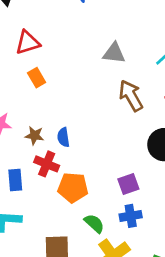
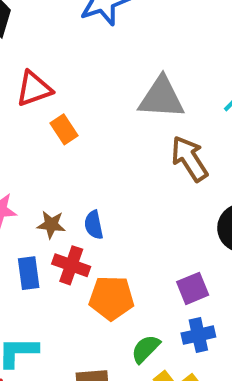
gray triangle: (114, 53) -> (162, 98), size x1.4
orange rectangle: (37, 78) -> (64, 129), moved
blue rectangle: (15, 180) -> (29, 273), moved
green semicircle: (94, 223) -> (146, 349), turned -85

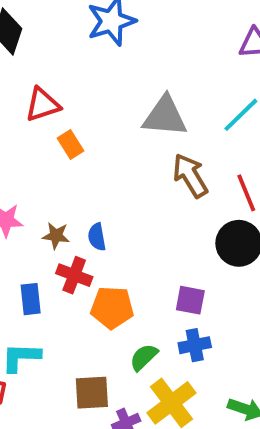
blue rectangle: (29, 273) -> (31, 299), moved
purple square: (193, 288) -> (190, 300), turned 32

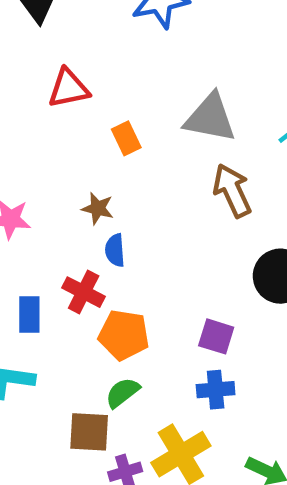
orange rectangle: (71, 145) -> (126, 138), moved
brown star: (56, 236) -> (98, 208), moved
green semicircle: (144, 357) -> (122, 393), moved

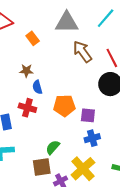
orange pentagon: (124, 335) -> (64, 106), moved

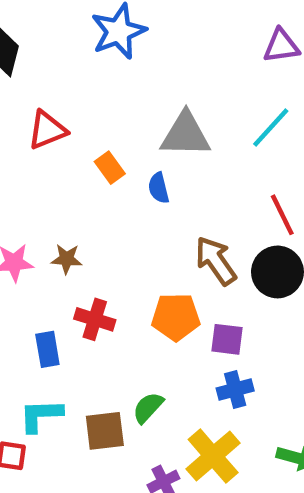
brown arrow: (82, 52) -> (216, 261), moved
brown star: (26, 71) -> (67, 259), moved
blue semicircle: (37, 87) -> (159, 188), moved
brown square: (42, 167) -> (105, 431), moved

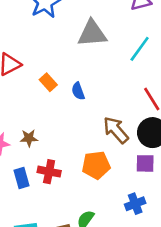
gray triangle: (185, 135) -> (92, 33), moved
purple square: (227, 339) -> (145, 163), moved
blue rectangle: (47, 349) -> (21, 178), moved

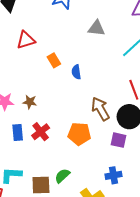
gray triangle: (92, 33) -> (96, 28), size x0.7
red cross: (49, 172) -> (41, 132), turned 30
blue cross: (135, 204) -> (113, 175), moved

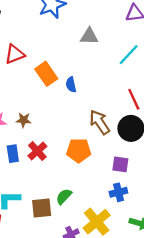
orange rectangle: (54, 60) -> (46, 74), size x1.5
purple square: (119, 140) -> (120, 164), moved

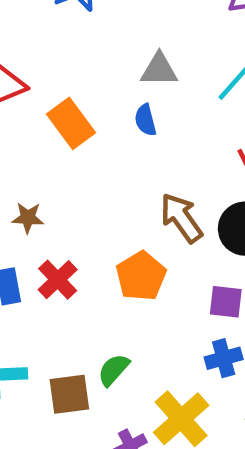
gray triangle: (89, 36) -> (159, 70), moved
blue semicircle: (71, 85) -> (145, 120), moved
orange pentagon: (79, 150) -> (141, 276), turned -30

